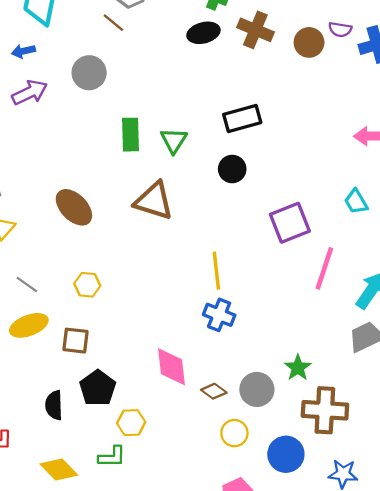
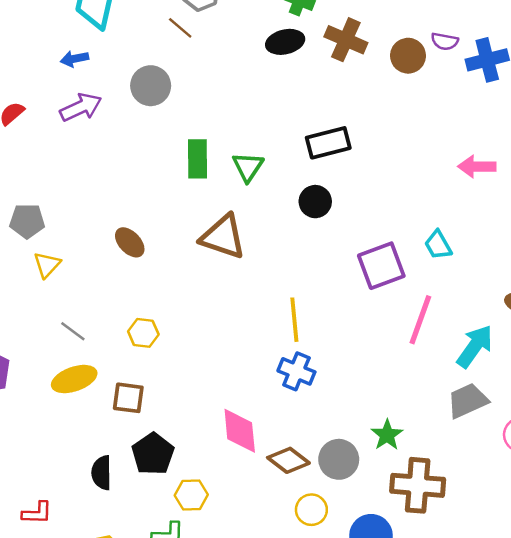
cyan trapezoid: (356, 202) -> (438, 245), moved
brown ellipse: (74, 207) -> (130, 242), size x0.7
brown diamond: (214, 391) -> (288, 460), size x1.4

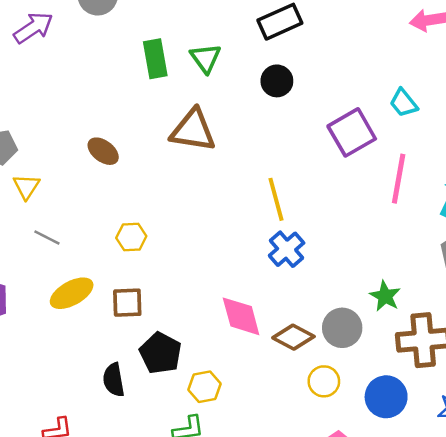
gray line: (73, 331) -> (47, 237), moved
blue cross: (296, 371) -> (287, 249), turned 36

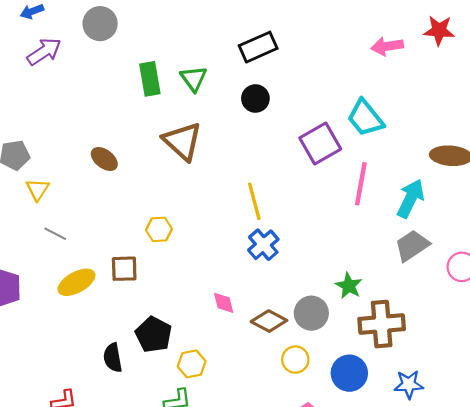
cyan trapezoid: (404, 103) -> (365, 118), size x1.5
brown triangle: (193, 130) -> (182, 141), turned 33
yellow hexagon: (131, 237) -> (159, 229), moved
brown square: (127, 303) -> (124, 269), moved
pink diamond: (241, 316) -> (224, 303), size x0.6

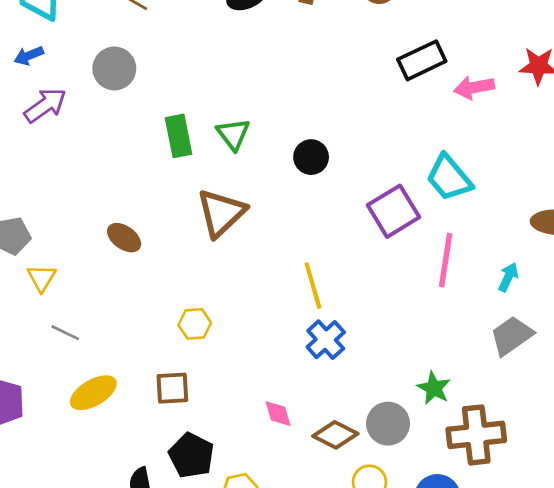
black rectangle: (258, 47) -> (422, 60), moved
brown triangle: (182, 141) -> (221, 213), turned 36
cyan arrow: (410, 199) -> (508, 277), size x0.6
brown square: (124, 269) -> (172, 388), moved

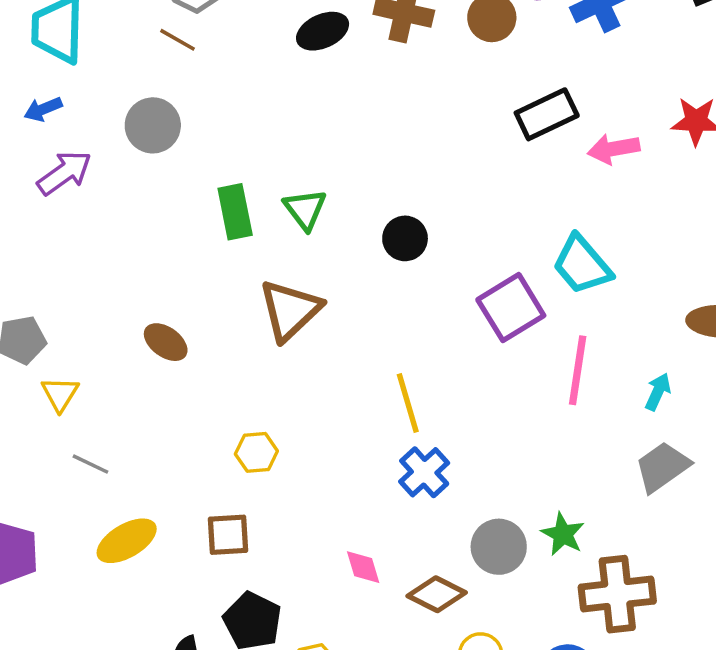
gray circle: (388, 424) -> (499, 547), moved

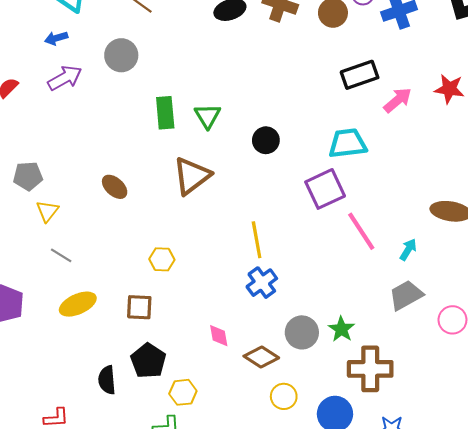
pink arrow: (614, 149) -> (398, 100), turned 144
cyan trapezoid: (582, 265) -> (348, 143), moved, turned 117
pink line: (578, 370) -> (361, 231), turned -48

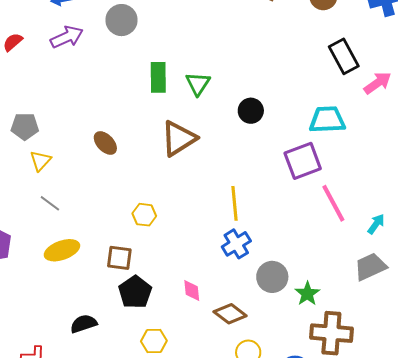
black rectangle: (360, 75) -> (344, 56), turned 76
gray circle: (302, 332) -> (272, 277), moved
black pentagon: (148, 361) -> (135, 292), moved
black semicircle: (107, 380) -> (84, 324), turned 72

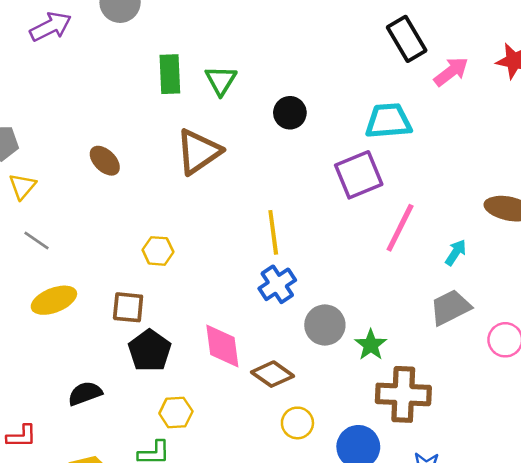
pink line: (333, 203) -> (400, 228), turned 57
pink diamond: (192, 291) -> (222, 346), size x1.6

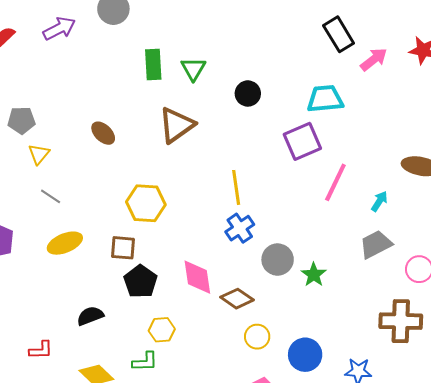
yellow hexagon: (158, 251) -> (146, 203), size x1.6
brown cross: (403, 394) -> (401, 321), moved

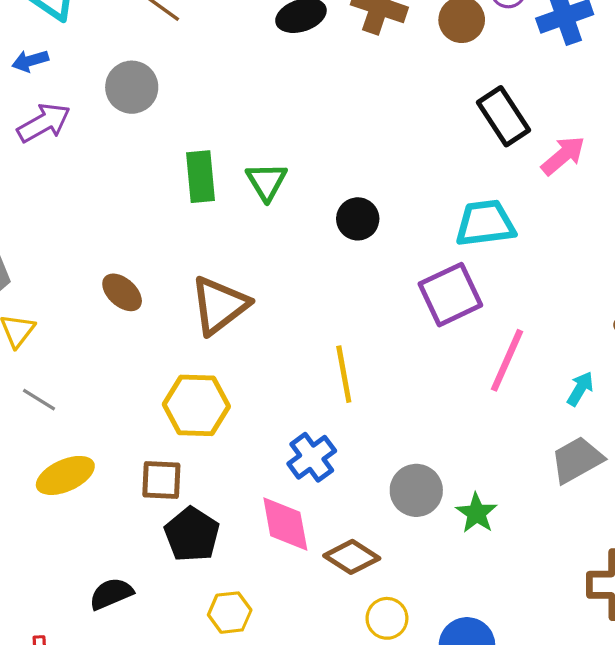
brown triangle: (177, 125) -> (219, 305), moved
blue cross: (240, 228) -> (312, 457), moved

